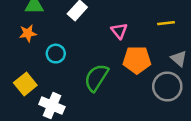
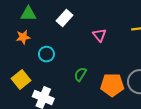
orange pentagon: (137, 60) -> (112, 85), moved
green semicircle: (96, 78) -> (80, 74), size x0.6

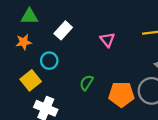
white rectangle: (64, 18) -> (63, 30), moved
yellow square: (21, 80) -> (31, 80), moved

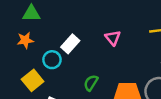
white rectangle: (63, 30) -> (70, 44), moved

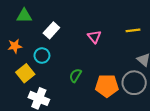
orange star: (25, 40) -> (15, 46), moved
white rectangle: (70, 44) -> (51, 30), moved

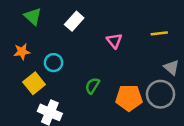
green triangle: (24, 16) -> (33, 16), turned 42
white rectangle: (51, 30) -> (74, 21), moved

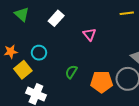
yellow line: (159, 33) -> (127, 13), moved
orange star: (22, 52) -> (11, 52), moved

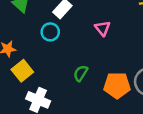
cyan circle: (39, 53) -> (50, 32), moved

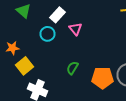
pink triangle: (102, 28) -> (76, 29), moved

